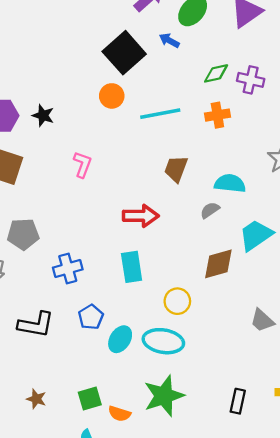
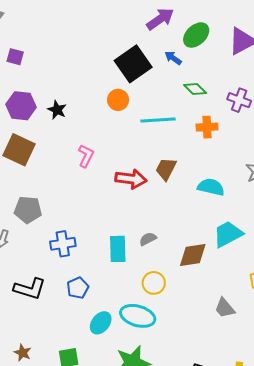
green diamond: (216, 73) -> (195, 89), moved, turned 50
gray semicircle: (210, 210) -> (148, 239), moved
red arrow: (141, 216) -> (131, 179), moved
cyan ellipse: (120, 339) -> (101, 323), moved

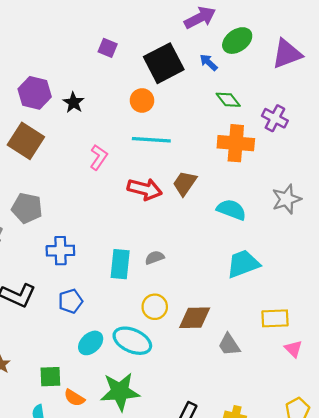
purple square: (15, 57) -> (108, 48), moved
cyan line: (158, 120) -> (151, 140), moved
orange cross: (207, 127) -> (236, 143), size x1.5
brown diamond: (193, 255) -> (195, 318), moved

